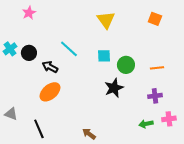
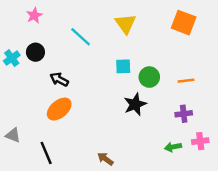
orange square: (155, 19) -> (184, 23), size x1.5
cyan line: (69, 49) -> (81, 37), moved
black circle: (29, 53) -> (35, 52), moved

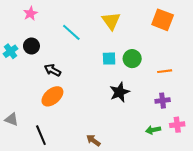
green circle: (149, 77) -> (132, 59), moved

